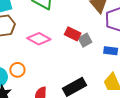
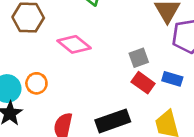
red rectangle: (73, 34) -> (143, 83), moved

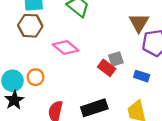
red rectangle: (143, 83) -> (107, 68), moved

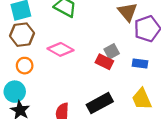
orange circle: (36, 77) -> (25, 66), moved

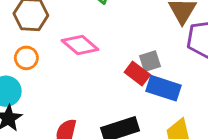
blue rectangle: (140, 63) -> (164, 88), moved, size x1.5

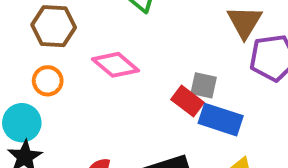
gray square: (150, 61) -> (204, 85), turned 30

